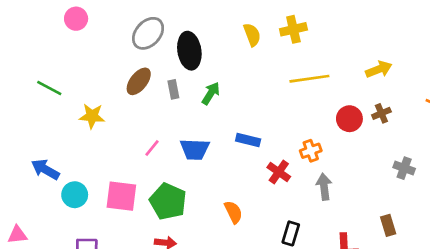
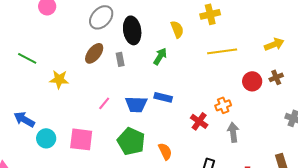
yellow semicircle: (252, 35) -> (177, 29), moved
green arrow: (211, 93) -> (160, 56), moved
blue rectangle: (248, 140) -> (163, 97), moved
green pentagon: (168, 201) -> (131, 141), moved

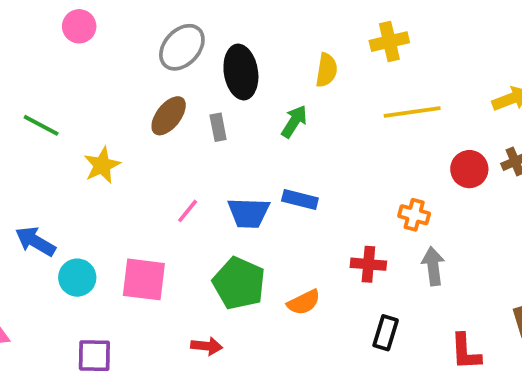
yellow semicircle: (177, 29) -> (327, 70), turned 30
yellow star: (59, 79) -> (102, 165), turned -30
orange cross: (223, 105) -> (414, 215), turned 35
red cross: (199, 121) -> (368, 264), moved, turned -30
orange semicircle: (165, 151) -> (304, 302), turned 90

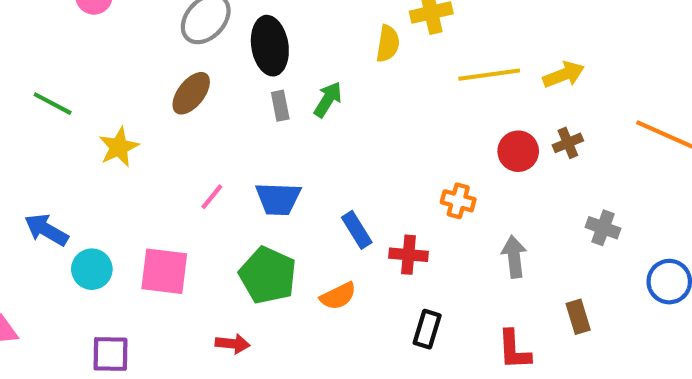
yellow semicircle: (327, 70) -> (388, 44), moved
yellow line: (412, 112) -> (489, 75), moved
gray rectangle: (218, 127) -> (280, 106), moved
blue rectangle: (300, 200) -> (357, 230), moved, turned 44
gray arrow: (433, 266) -> (514, 257), moved

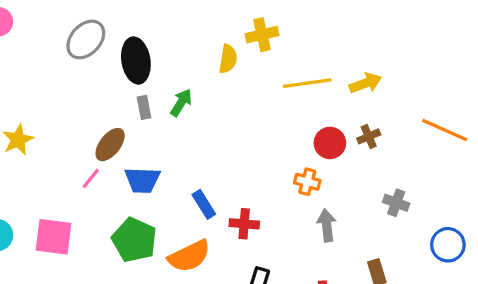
brown ellipse: (191, 93) -> (110, 145), moved
orange cross: (458, 201) -> (307, 182), moved
orange semicircle: (338, 296) -> (189, 256), size x1.5

